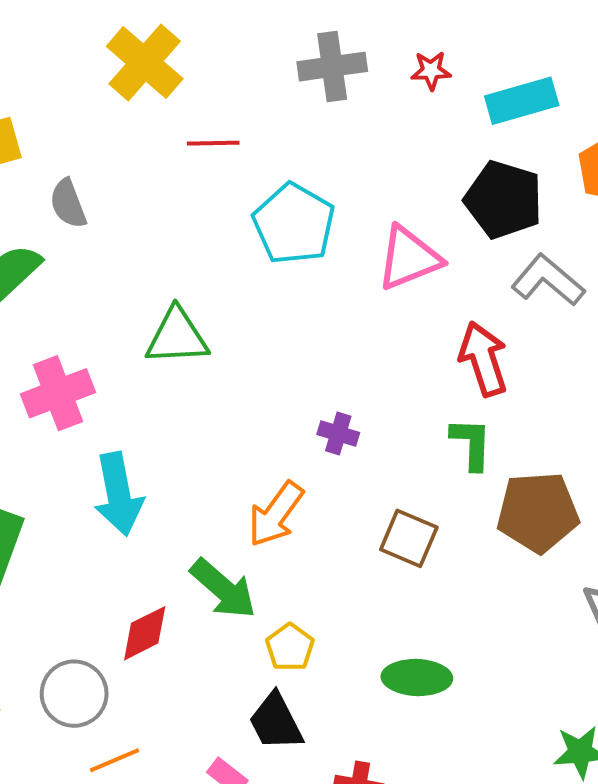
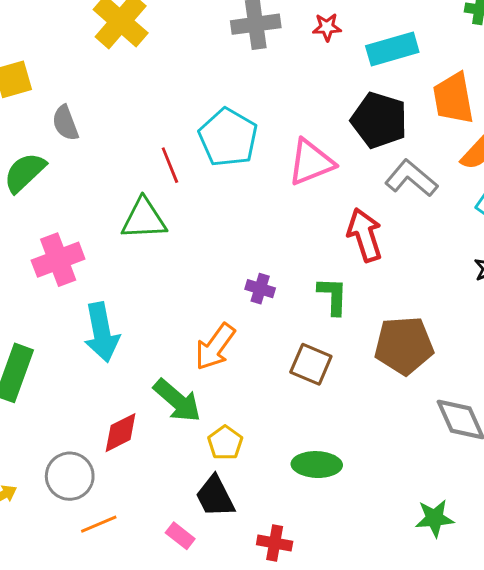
red line: (213, 143) -> (170, 165), moved, turned 69
green L-shape: (471, 444) -> (333, 296), moved

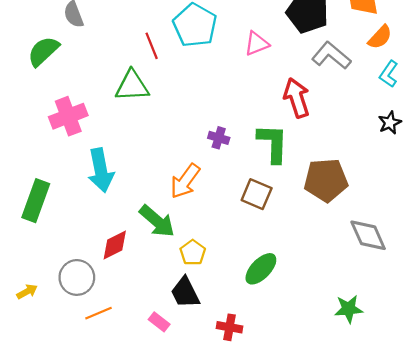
pink triangle: (311, 162) -> (257, 44), size x0.7
green L-shape: (333, 296) -> (273, 143), size x1.4
green ellipse: (317, 465) -> (261, 269), turned -48

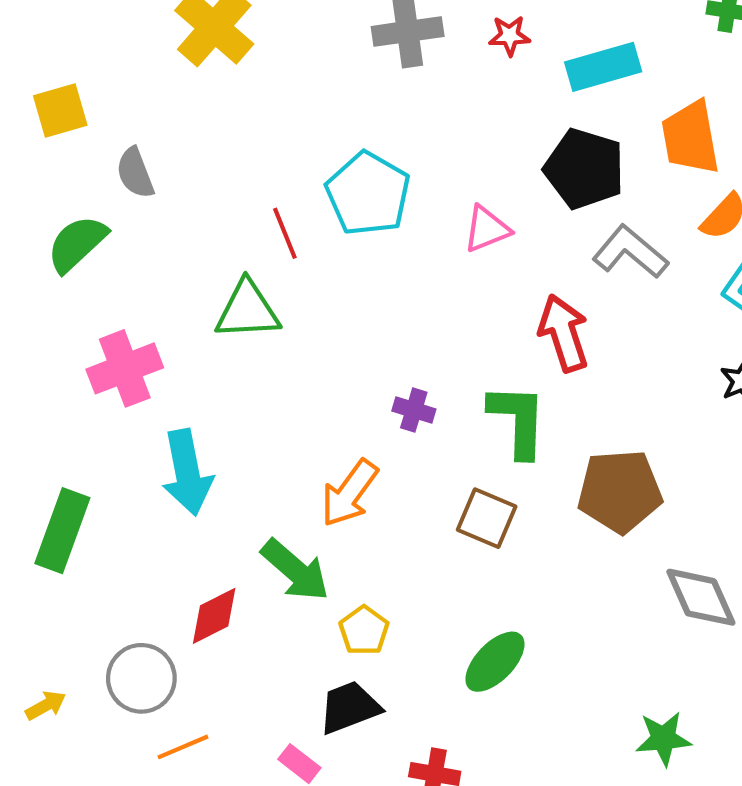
black trapezoid: (185, 293) -> (349, 707), turned 96

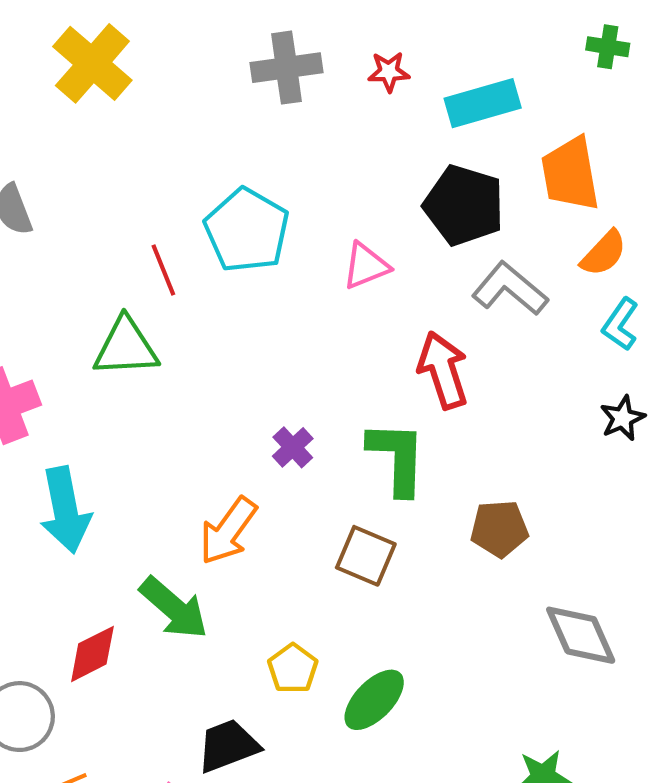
purple cross: (414, 410) -> (293, 447), turned 30
brown pentagon: (620, 491) -> (499, 529), size x0.7
yellow pentagon: (364, 630) -> (293, 669), moved

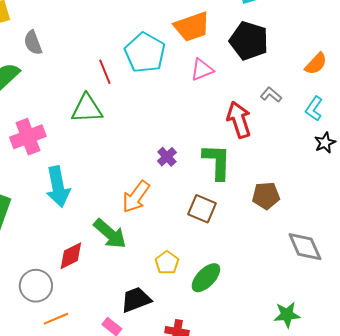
orange trapezoid: (570, 174) -> (192, 27), moved, turned -99
gray L-shape: (510, 289) -> (271, 95), moved, size x0.6
cyan L-shape: (620, 324) -> (314, 109), moved

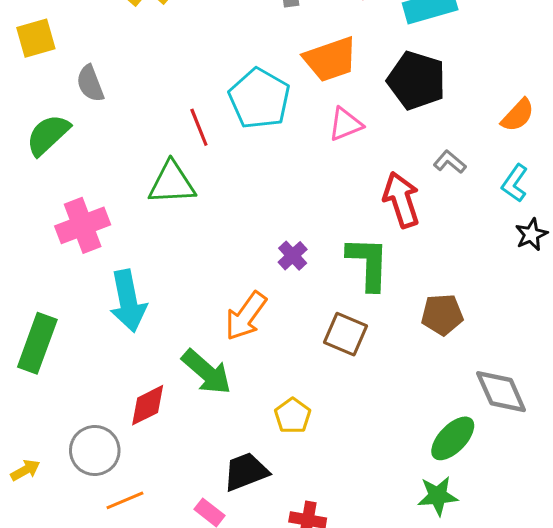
green ellipse: (206, 278) -> (453, 438), moved
green star: (287, 315) -> (438, 496), moved

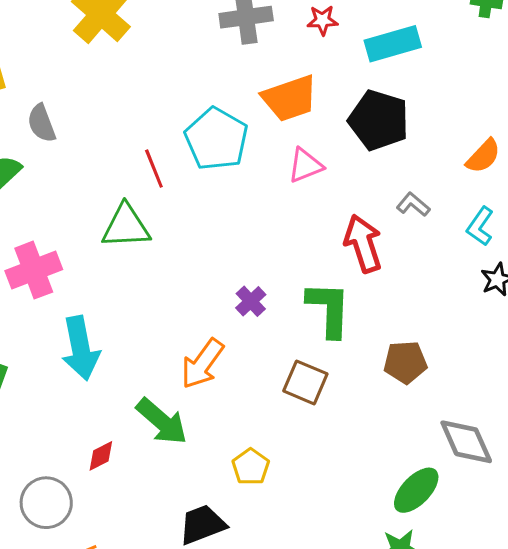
red diamond: (148, 405) -> (101, 456), size x0.7

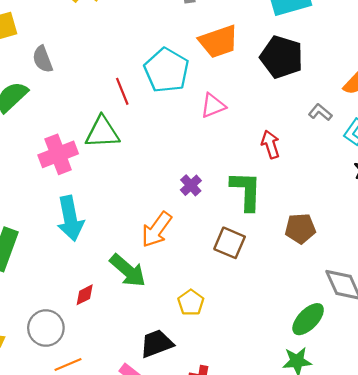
pink triangle: (305, 165) -> (213, 106), moved
gray L-shape: (413, 204) -> (320, 112), moved
red arrow: (363, 244) -> (270, 144), size x0.7
pink cross: (34, 270) -> (58, 154), moved

